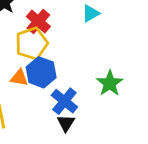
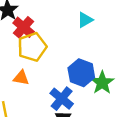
red cross: (38, 22) -> (24, 27), moved
blue hexagon: (41, 72) -> (81, 73), moved

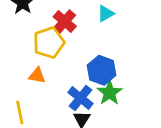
red cross: (24, 27) -> (65, 21), moved
green star: (102, 83) -> (110, 93), moved

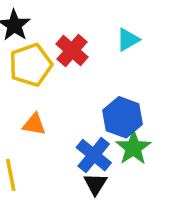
yellow pentagon: (49, 43) -> (31, 65), moved

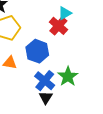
red cross: (72, 50) -> (58, 26), moved
blue hexagon: (123, 117) -> (37, 51), moved

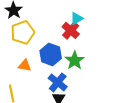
green star: (68, 76) -> (75, 60), moved

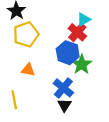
blue hexagon: (51, 54) -> (68, 53), moved

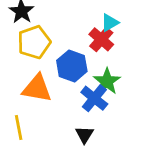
blue hexagon: (68, 53) -> (72, 66), moved
orange triangle: (28, 70) -> (37, 88), size x1.6
blue cross: (63, 88) -> (94, 98), moved

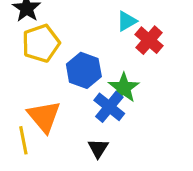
red cross: (101, 39) -> (149, 40), moved
orange triangle: (37, 88) -> (44, 116), moved, turned 40

